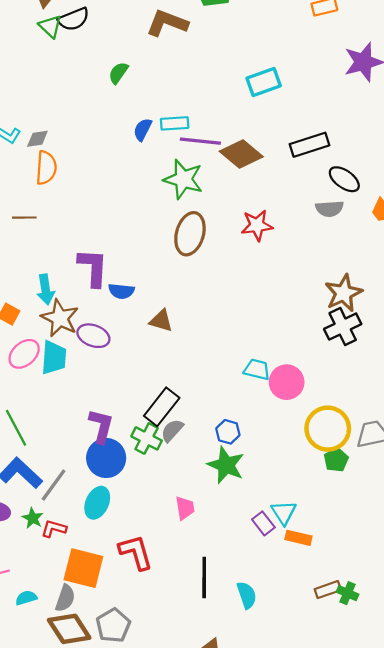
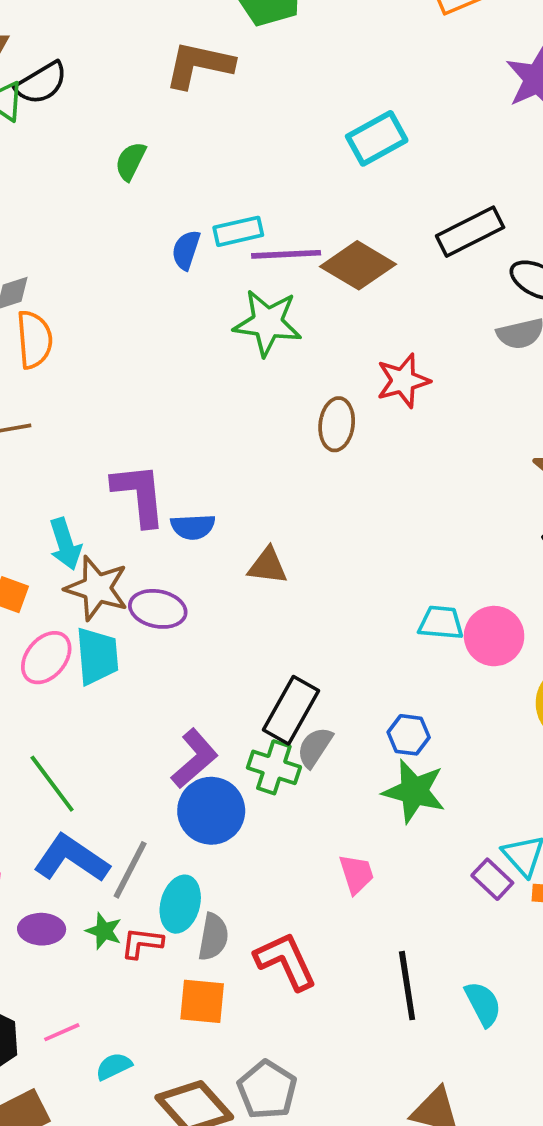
brown ellipse: (190, 234) -> (337, 424), moved, size x0.7
purple L-shape: (101, 426) -> (194, 759), turned 44
cyan ellipse: (97, 503) -> (180, 904), moved
orange square: (83, 568) -> (202, 1001), size x0.7
gray semicircle: (65, 598) -> (213, 937), moved

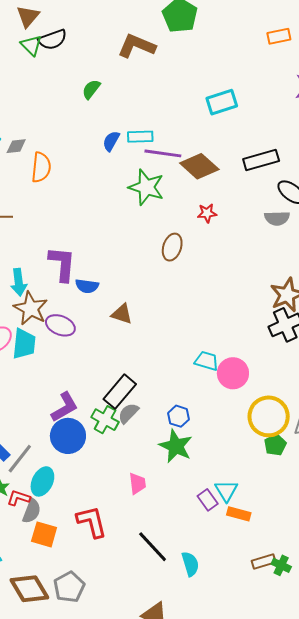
orange semicircle: (34, 340) -> (41, 167), moved
red star: (403, 381) -> (207, 213), moved, size x0.7
gray semicircle: (213, 937) -> (32, 511), moved
black line: (407, 986) -> (153, 547), turned -45

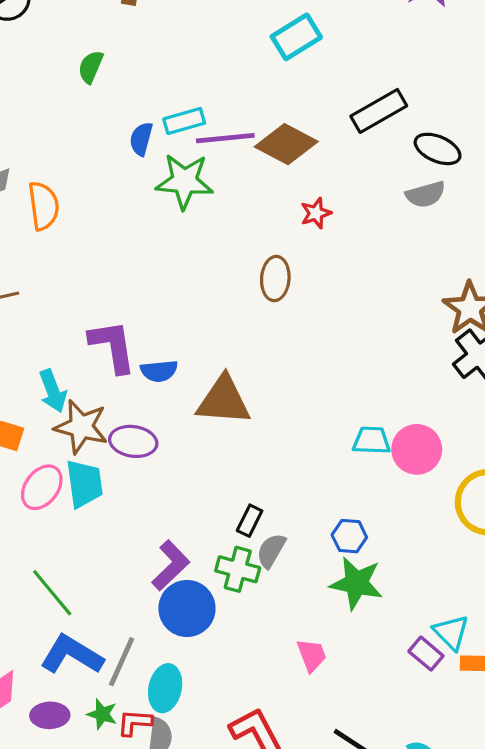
green star: (146, 187) -> (184, 181), moved
brown triangle: (122, 314) -> (224, 400), size x1.6
black rectangle: (120, 392) -> (250, 521), size x0.6

